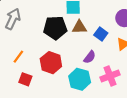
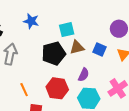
orange line: (18, 57) -> (24, 90), turned -48
purple semicircle: (90, 57) -> (84, 75), moved

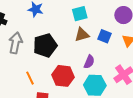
cyan square: (67, 30) -> (80, 14), moved
black pentagon: (54, 53) -> (45, 45), moved

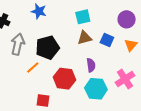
purple semicircle: (89, 62) -> (91, 65), turned -32
orange line: (30, 78) -> (33, 67), moved, turned 72

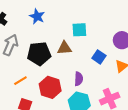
brown triangle: (84, 38) -> (64, 48), moved
orange line: (33, 67) -> (20, 81), moved

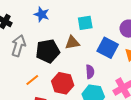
blue square: (99, 57) -> (108, 48), size x1.5

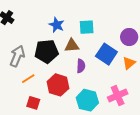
blue star: (42, 14) -> (57, 25), moved
gray arrow: (18, 46) -> (17, 56), moved
purple semicircle: (90, 72) -> (81, 66), moved

